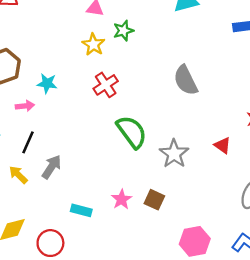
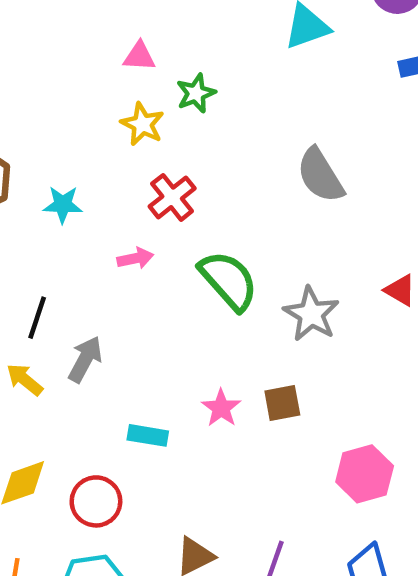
pink arrow: (25, 106) -> (135, 258), moved
brown square: (154, 200) -> (282, 403), turned -30

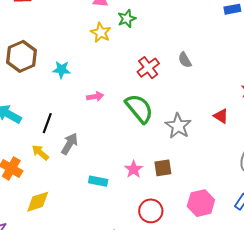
gray semicircle: (320, 175) -> (185, 60), size x0.6
red cross: (172, 197) -> (148, 68), moved
red circle: (96, 501) -> (151, 211), moved

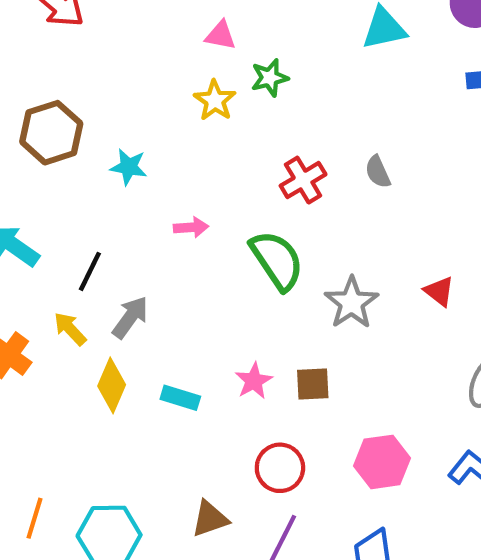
yellow diamond: (38, 202) -> (112, 385), moved, turned -55

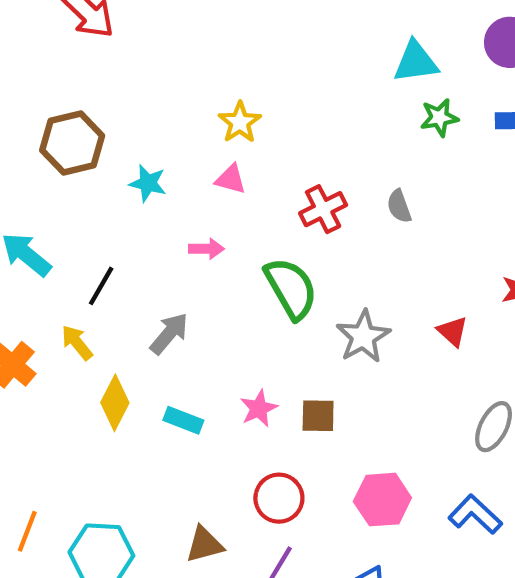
pink triangle: (221, 35) -> (231, 179), moved
green star: (270, 78) -> (439, 118), moved
gray arrow: (130, 317) -> (169, 334), moved

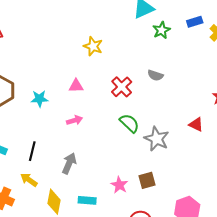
yellow star: (240, 122) -> (93, 46), moved
gray semicircle: (399, 206) -> (155, 75), turned -35
green semicircle: (291, 288) -> (129, 123), moved, size x0.7

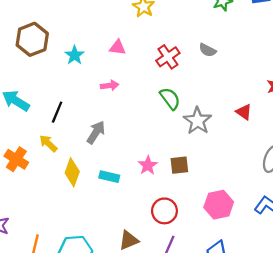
cyan star: (39, 99) -> (75, 55), turned 30

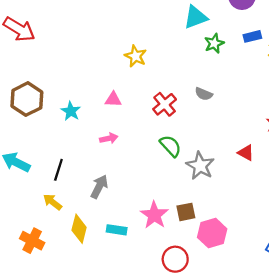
orange cross: (16, 159) -> (32, 241), moved
pink star: (148, 165) -> (154, 215), size x1.4
pink hexagon: (219, 205) -> (212, 233), moved

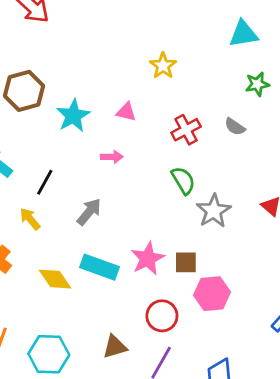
green star: (214, 43) -> (257, 84), moved
cyan star: (71, 111) -> (73, 116), size x1.4
yellow diamond: (79, 229) -> (55, 279), moved, turned -60
cyan rectangle: (117, 230) -> (99, 267), size x1.5

